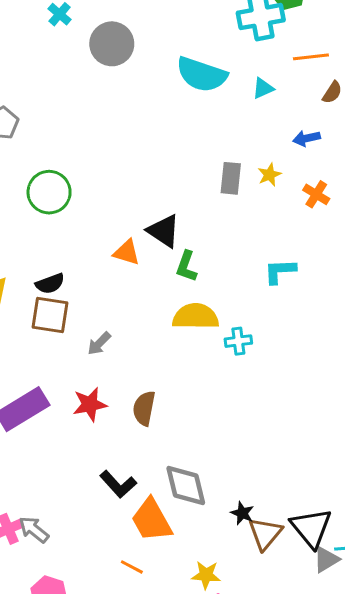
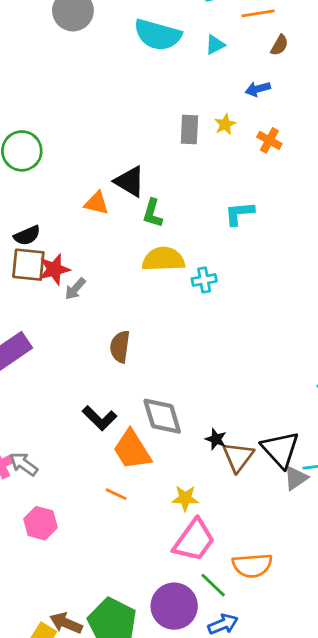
red star: (90, 404) -> (54, 269), moved

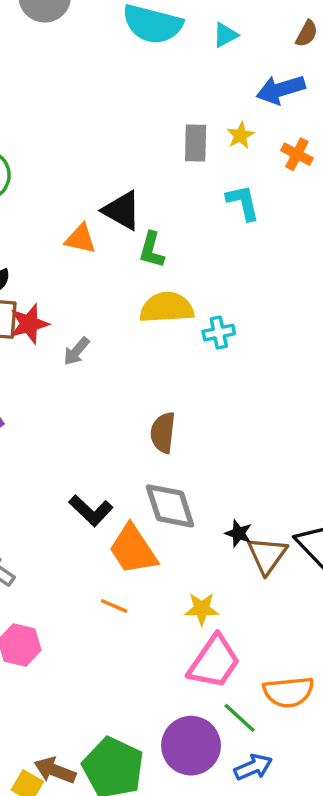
blue arrow: (258, 89) -> (281, 89), size x1.5
cyan L-shape: (239, 213) -> (243, 202), moved, turned 84
gray arrow: (75, 289) -> (76, 351), moved
brown semicircle: (120, 347) -> (163, 433), moved

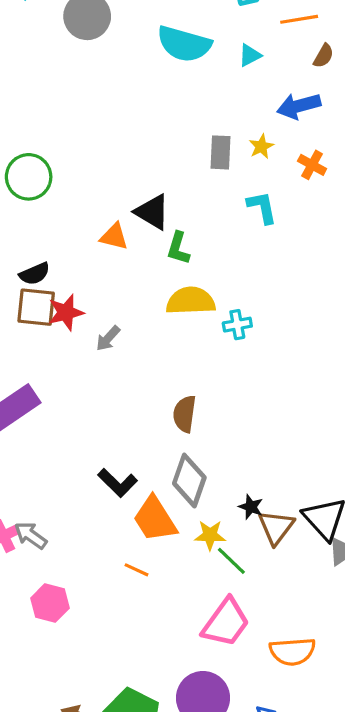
gray diamond: (170, 506) -> (189, 480), turned 36
yellow star: (202, 609) -> (210, 535), moved
green line: (240, 718) -> (231, 561), moved

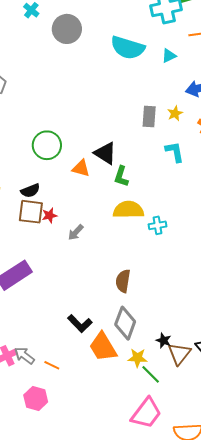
green circle: (29, 177) -> (47, 145), moved
red star: (66, 312) -> (49, 215), size x0.7
orange line: (136, 570) -> (52, 365), moved

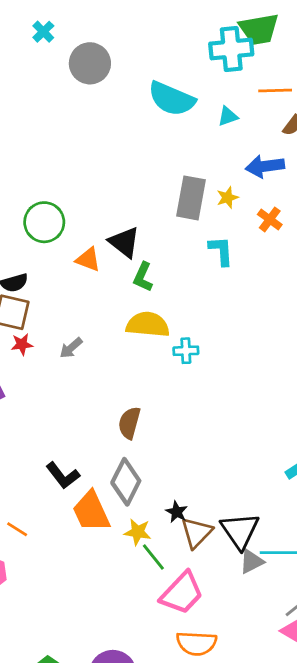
gray rectangle: (149, 117) -> (191, 198), size x1.4
red star: (49, 215) -> (22, 344), moved
pink trapezoid: (146, 413) -> (182, 593), moved

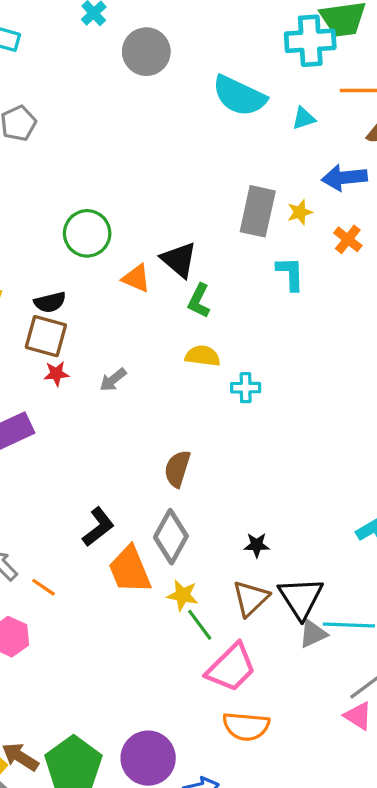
yellow semicircle: (148, 325) -> (203, 356), size x0.7
black L-shape: (63, 475) -> (98, 527), turned -92
black star: (177, 512) -> (257, 545), moved, turned -30

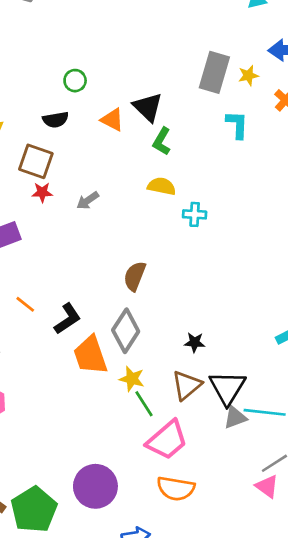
green circle: (87, 233) -> (75, 81), size x0.6
black semicircle: (50, 302) -> (56, 120), moved
orange line: (43, 587) -> (25, 304), moved
purple circle: (148, 758) -> (95, 486), moved

